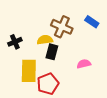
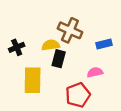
blue rectangle: (92, 22) -> (104, 44), moved, turned -48
red pentagon: (48, 84) -> (78, 95), moved

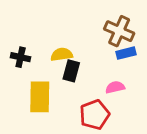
brown cross: (70, 30) -> (119, 31), moved
black cross: (17, 47) -> (21, 57), turned 35

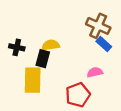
blue rectangle: (126, 53) -> (104, 44), turned 56
black rectangle: (71, 71) -> (43, 59), moved

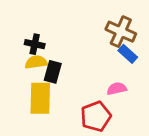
yellow semicircle: (51, 45) -> (36, 62), moved
black cross: (17, 47) -> (35, 44), moved

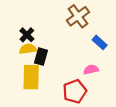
brown cross: (121, 32) -> (78, 16), moved, turned 30
black cross: (35, 44) -> (27, 35), turned 32

